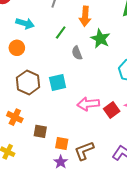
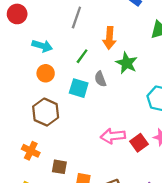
orange circle: (17, 48) -> (46, 73), moved
cyan square: (58, 82) -> (79, 88), moved, turned 30

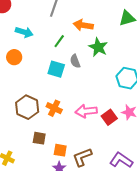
orange arrow: (109, 38) -> (83, 25), turned 96
orange circle: (46, 73) -> (14, 57), moved
brown hexagon: (46, 112) -> (27, 107), moved
orange cross: (31, 151) -> (54, 108), moved

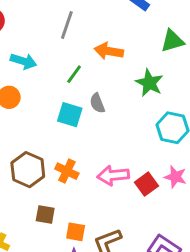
green star: (98, 47) -> (149, 83), moved

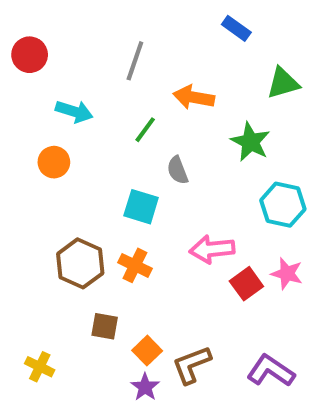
cyan square: (70, 115) -> (141, 207), moved
pink arrow: (113, 175) -> (212, 249), moved
orange square: (76, 232) -> (147, 351), turned 36

